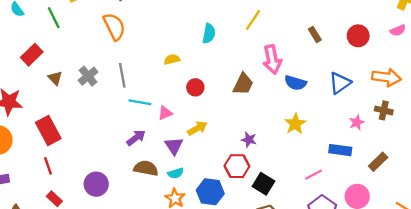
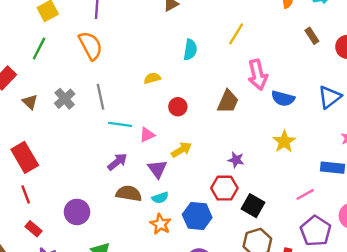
green line: (54, 18) -> (39, 49), moved, turned 55
brown rectangle: (315, 35) -> (312, 36), moved

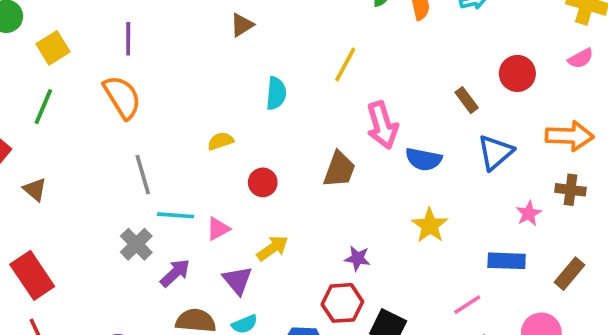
brown rectangle: (312, 36) -> (467, 100), moved
gray cross: (65, 99) -> (136, 244), moved

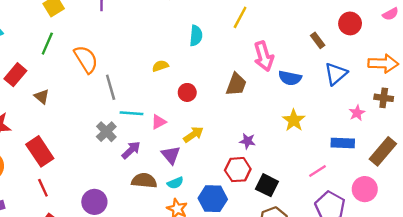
orange semicircle: (122, 97) -> (86, 59), moved
brown rectangle: (570, 274) -> (383, 151), size x1.4

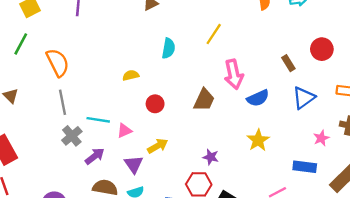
blue semicircle: (290, 78) -> (258, 98), turned -40
gray line: (111, 87) -> (62, 102), moved

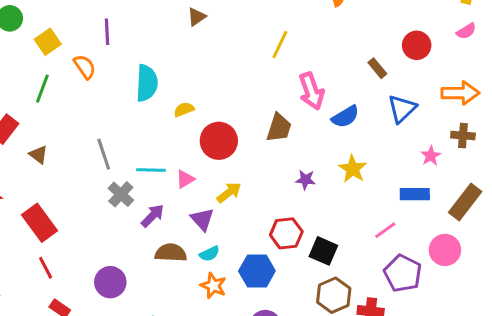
cyan semicircle: (168, 48) -> (147, 83), moved, size x1.4
orange semicircle: (58, 63) -> (85, 67), moved, size x0.7
red circle: (155, 104) -> (219, 141), size x1.6
purple star: (211, 157) -> (305, 180), moved

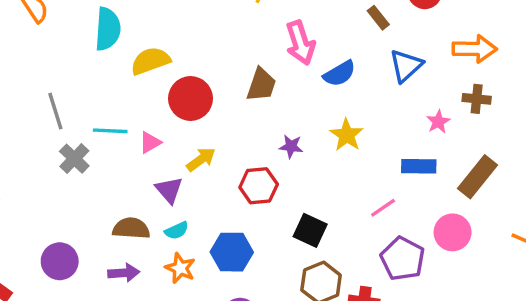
yellow semicircle: (184, 109) -> (150, 61), size x1.6
purple arrow: (153, 216) -> (124, 273), moved, turned 40
red hexagon: (286, 233) -> (259, 186), moved

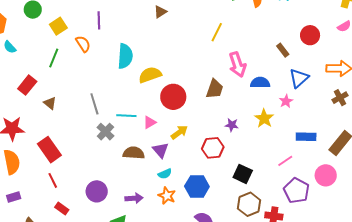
blue semicircle: (339, 74) -> (260, 83), turned -150
brown cross: (477, 99) -> (340, 98), turned -35
pink star: (438, 122) -> (286, 101), moved
brown semicircle: (131, 228) -> (134, 153), moved

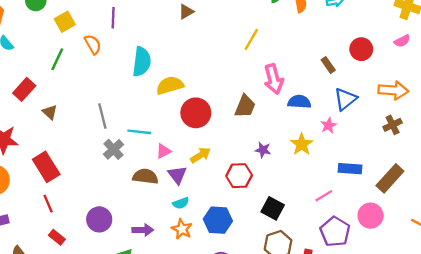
pink triangle: (150, 122) -> (163, 151), moved

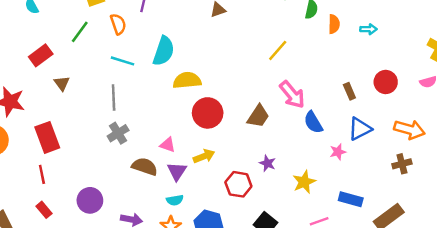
pink arrow: (274, 79) -> (292, 95), turned -36
blue semicircle: (299, 102) -> (313, 122), turned -135
cyan line: (139, 132) -> (123, 61), moved
yellow star: (302, 144) -> (304, 182), moved
pink triangle: (163, 151) -> (168, 145), turned 35

